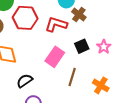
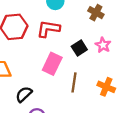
brown cross: (79, 15) -> (96, 13), moved

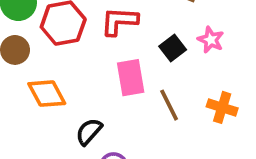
pink rectangle: (52, 64) -> (131, 78), turned -30
brown line: (74, 82) -> (169, 105), turned -30

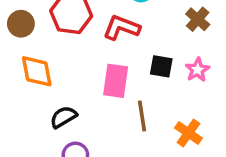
black square: (173, 48) -> (161, 66), turned 30

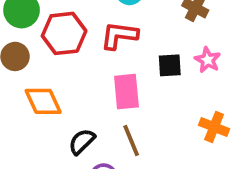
brown line: (142, 116) -> (131, 141), moved

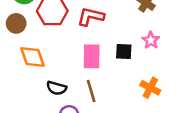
black square: (170, 65) -> (124, 52), moved
black semicircle: (82, 142) -> (57, 88), turned -126

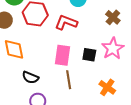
pink star: (151, 40) -> (113, 48), size x1.5
brown line: (91, 91) -> (69, 80), moved

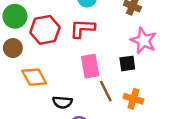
black square: (89, 55) -> (127, 63), moved
orange cross: (107, 87) -> (133, 99), moved

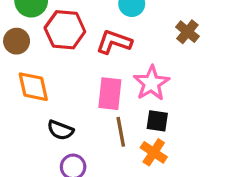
pink star: (143, 41) -> (151, 83), moved
black square: (127, 63) -> (157, 121), moved

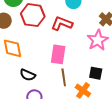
pink star: (151, 83) -> (98, 40), moved
black square: (157, 121) -> (96, 73), moved

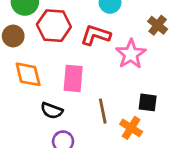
pink star: (98, 40) -> (131, 54), moved
pink rectangle: (58, 54) -> (73, 78), moved

